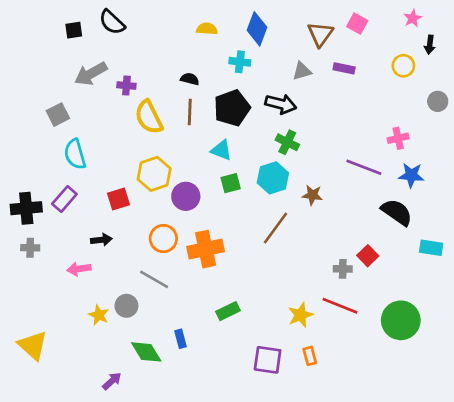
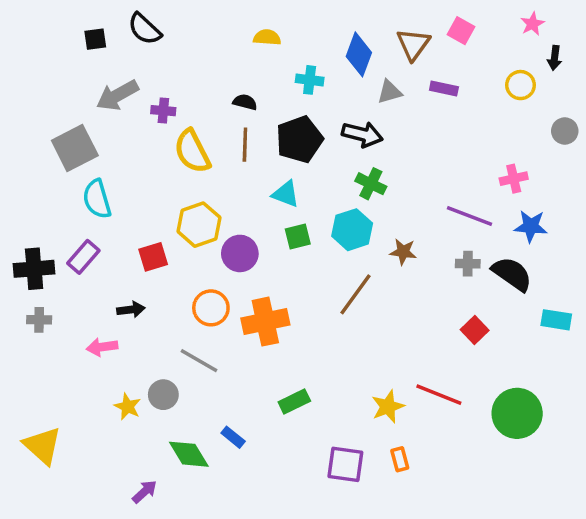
blue diamond: (257, 29) -> (359, 54), moved
gray square: (58, 115) -> (75, 148), size x1.5
gray cross: (343, 269) -> (468, 264), moved
blue rectangle: (181, 339) -> (233, 437), turned -36

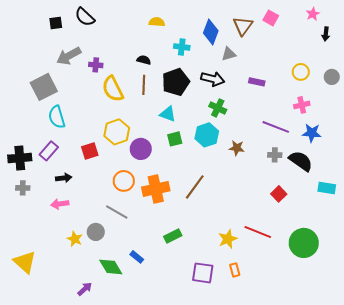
yellow circle: (521, 85) -> (301, 72), moved
purple rectangle: (444, 88) -> (257, 82), moved
brown line: (356, 294) -> (195, 187), moved
black arrow: (131, 310) -> (64, 178), moved

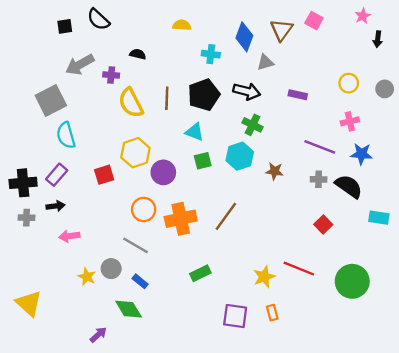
black semicircle: (144, 60) -> (138, 54), moved
black arrow: (64, 178) -> (55, 206), moved
blue rectangle: (137, 257) -> (140, 281), moved

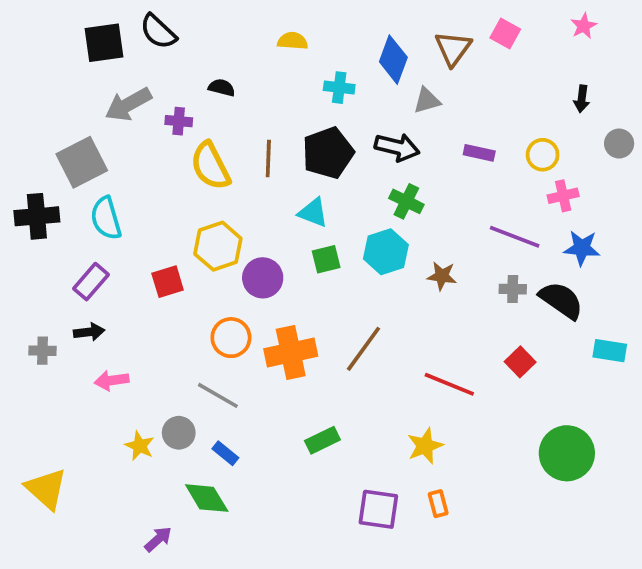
black square: (65, 26) -> (104, 43), size x1.6
black arrow: (378, 39) -> (582, 99), moved
yellow circle: (349, 83) -> (543, 155), moved
black cross: (23, 183) -> (37, 216), moved
red line: (299, 269) -> (449, 384), moved

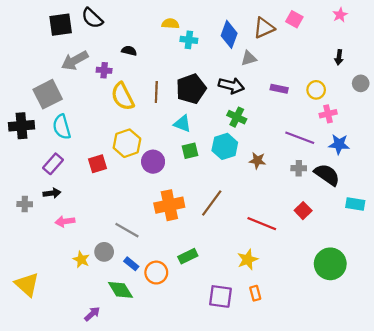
brown triangle: (453, 48) -> (264, 28), turned 30
cyan cross: (339, 88) -> (189, 40), moved
orange circle: (231, 338) -> (156, 273), moved

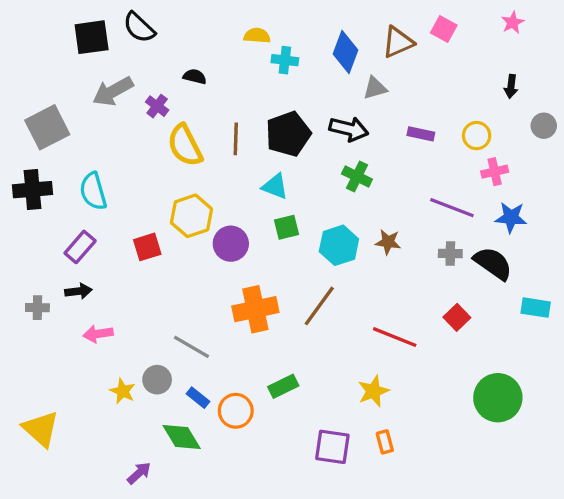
purple cross: (104, 70) -> (157, 106), turned 32
gray square: (48, 94) -> (47, 127), moved
cyan hexagon: (225, 146) -> (339, 245), moved

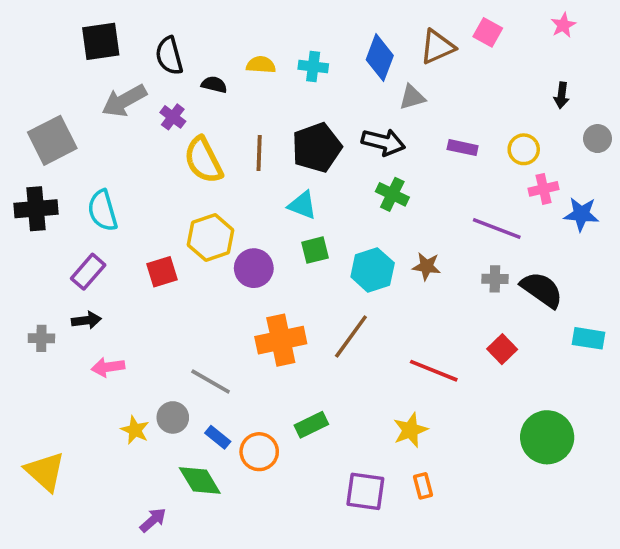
black semicircle: (139, 27) -> (169, 56), moved, turned 32
yellow semicircle: (257, 36) -> (261, 65), moved
blue star: (511, 217) -> (581, 214), moved

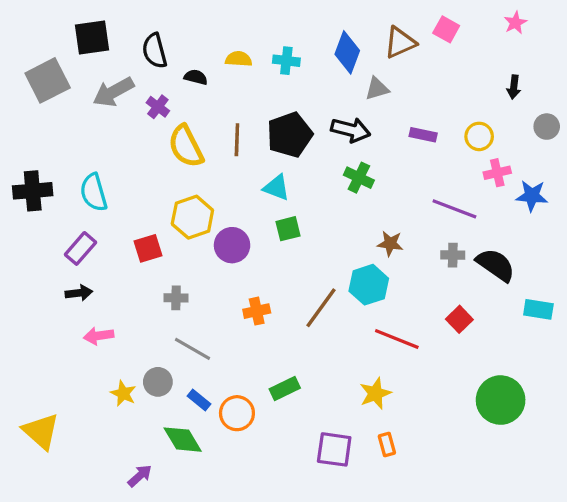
gray square: (52, 140) -> (48, 80), moved
cyan hexagon: (373, 270) -> (369, 285), moved
gray cross: (41, 338) -> (176, 298), moved
orange cross: (281, 340) -> (257, 311), size x0.6

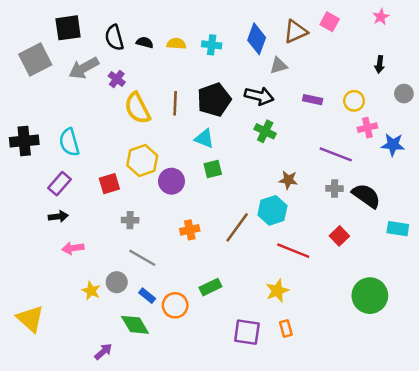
black semicircle: (196, 77) -> (145, 42), moved

